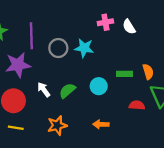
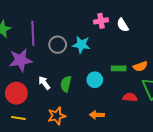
orange semicircle: (148, 72) -> (140, 66), turned 88
green semicircle: (67, 91) -> (66, 84), turned -35

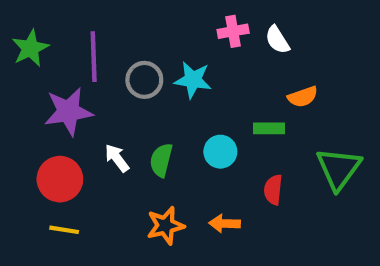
orange semicircle: (140, 66) -> (303, 97), moved
red semicircle: (130, 97) -> (273, 190), moved, turned -88
orange star: (57, 116) -> (165, 226), moved

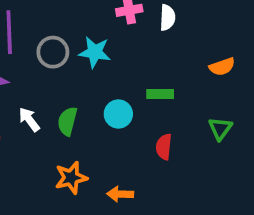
white semicircle: (277, 40) -> (167, 18), turned -145
orange semicircle: (303, 97) -> (222, 67), moved
green triangle: (339, 169) -> (220, 129), size x0.6
orange arrow: (225, 223) -> (120, 194), moved

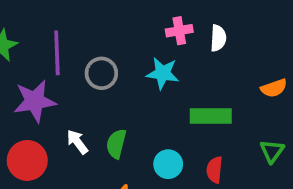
cyan star: (95, 52) -> (163, 73), moved
green rectangle: (160, 94) -> (211, 116), size x1.5
cyan circle: (118, 114) -> (168, 164), moved

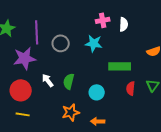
red semicircle: (215, 170) -> (131, 88), moved

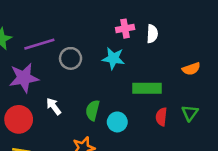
purple line: (37, 32) -> (39, 44), turned 75
green semicircle: (69, 81) -> (93, 110), moved

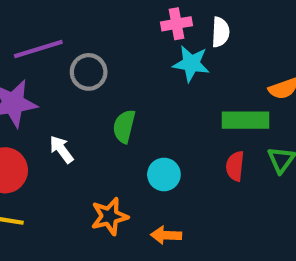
cyan star: (113, 58) -> (191, 64), moved
green rectangle: (147, 88) -> (246, 120), moved
green semicircle: (93, 110) -> (124, 126), moved

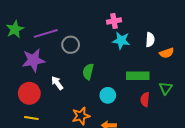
white semicircle: (220, 32) -> (150, 40), moved
green rectangle: (246, 120) -> (138, 76), moved
red semicircle: (235, 166) -> (145, 99), moved

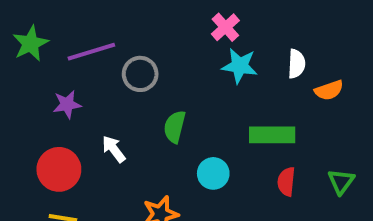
pink cross: (114, 21) -> (225, 27), turned -32
purple star: (33, 60) -> (67, 104), size x0.6
green triangle: (166, 88) -> (341, 182), moved

